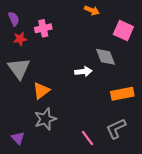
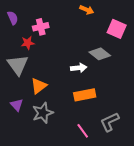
red star: (20, 39) -> (28, 43), moved
gray diamond: (105, 57) -> (100, 54), turned -30
orange rectangle: (122, 94) -> (85, 95), moved
purple triangle: (18, 138) -> (17, 105), moved

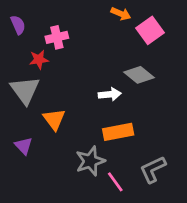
pink square: (117, 29) -> (150, 30), moved, turned 30
orange triangle: (39, 86) -> (54, 119), turned -30
gray star: (43, 113) -> (90, 161), moved

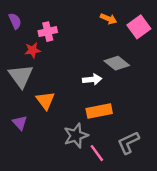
orange arrow: (121, 14) -> (109, 19), moved
pink square: (150, 30) -> (139, 27), moved

